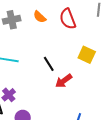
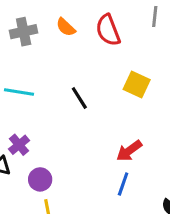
red arrow: (64, 81) -> (129, 151), moved

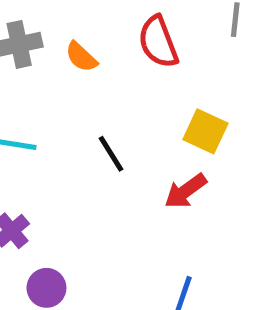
orange semicircle: (66, 27) -> (81, 57), moved
red arrow: (129, 151) -> (186, 191), moved

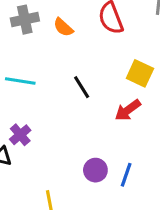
purple circle: (46, 288) -> (95, 170), moved

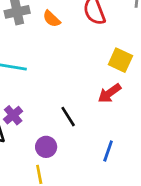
black line: (82, 87) -> (68, 117), moved
purple circle: (95, 170) -> (46, 147), moved

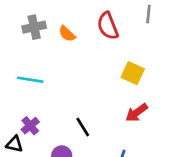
red arrow: (109, 93) -> (137, 113), moved

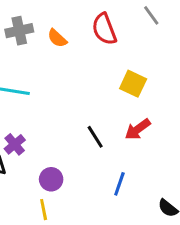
gray line: (148, 14) -> (151, 15), turned -42
black line: (83, 127) -> (95, 137), moved

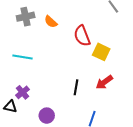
red semicircle: (104, 29) -> (82, 36), moved
black line: (95, 137) -> (76, 87), turned 42

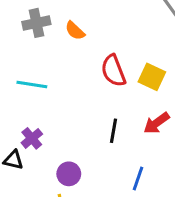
red semicircle: (82, 36) -> (113, 71), moved

